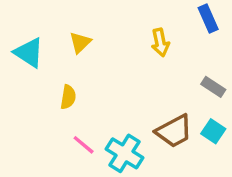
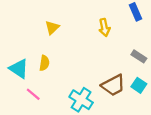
cyan triangle: (29, 53) -> (19, 69), moved
pink line: (84, 145) -> (33, 94), moved

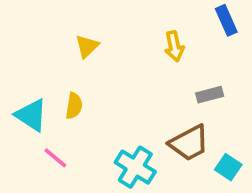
gray rectangle: (139, 56) -> (210, 95), moved, turned -48
cyan square: (139, 85) -> (228, 167), moved

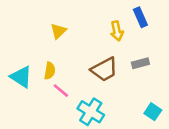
blue rectangle: (226, 20) -> (140, 17), moved
brown trapezoid: (189, 143) -> (104, 69), moved
pink line: (55, 158) -> (61, 91), moved

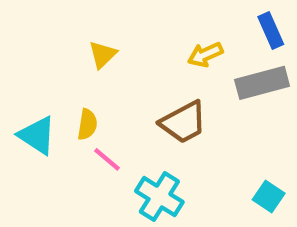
blue rectangle: (140, 17) -> (271, 30), moved
yellow arrow: (117, 31) -> (205, 55), turned 78
gray rectangle: (140, 63) -> (262, 83), moved, size x1.6

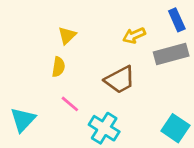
yellow semicircle: (87, 124) -> (58, 67), moved
cyan triangle: (37, 135) -> (23, 120), moved, turned 40
cyan square: (269, 197) -> (175, 128), size x1.4

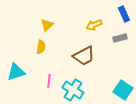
gray rectangle: (171, 54) -> (120, 38), size x0.6
pink line: (70, 104) -> (49, 81), moved, turned 56
cyan triangle: (23, 120) -> (16, 72), moved, turned 30

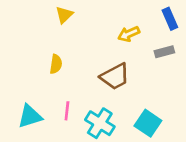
yellow triangle: (47, 25) -> (64, 15), moved
cyan triangle: (16, 72) -> (30, 116), moved
cyan square: (123, 90) -> (148, 123), moved

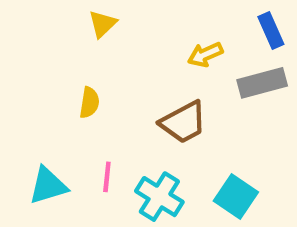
gray rectangle: (164, 52) -> (262, 83), size x1.5

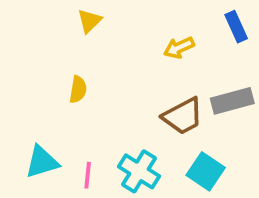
gray rectangle: (262, 83) -> (232, 101), moved
brown trapezoid: (183, 122) -> (183, 116), moved
pink line: (107, 177) -> (88, 175), moved

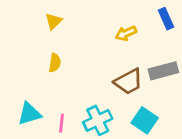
yellow triangle: (89, 21) -> (53, 21), moved
cyan cross: (139, 171) -> (98, 120), turned 32

